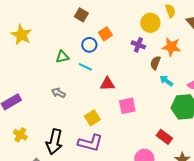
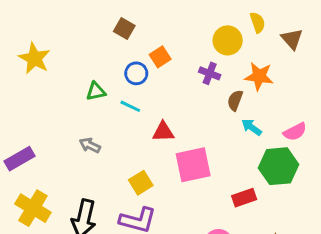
pink square: (127, 106) -> (193, 165), size x1.4
yellow cross: (20, 135) -> (33, 208), size x1.6
red rectangle: (164, 137) -> (244, 198), moved, turned -56

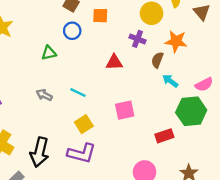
orange square: (160, 57) -> (100, 16), moved, turned 35
blue circle: (136, 73) -> (72, 31), moved
cyan line: (130, 106) -> (78, 93), moved
red triangle: (163, 132) -> (114, 62), moved
pink square: (193, 165) -> (125, 110), size x0.7

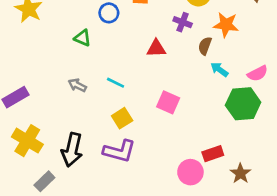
green triangle: (49, 53) -> (83, 38), turned 35
pink square: (125, 110) -> (168, 102), turned 36
red rectangle: (164, 136) -> (213, 154), moved

